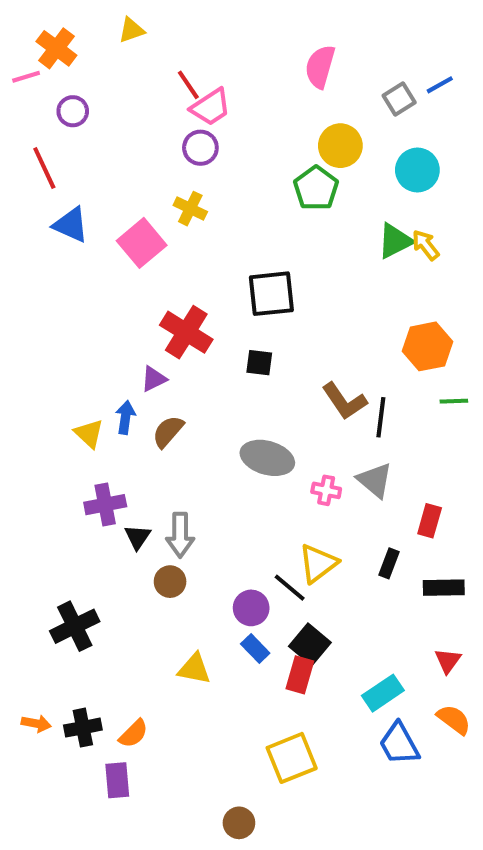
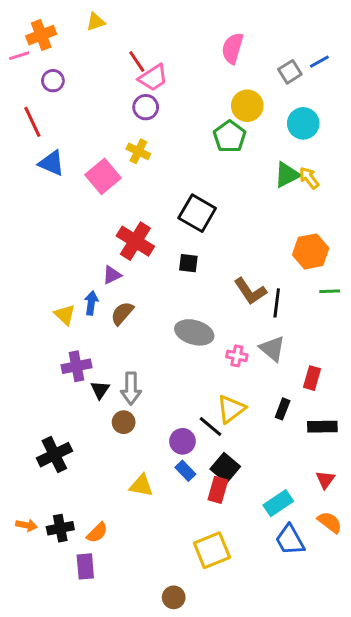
orange cross: (56, 48) -> (41, 35), turned 32
black square: (271, 294) -> (197, 213), turned 36

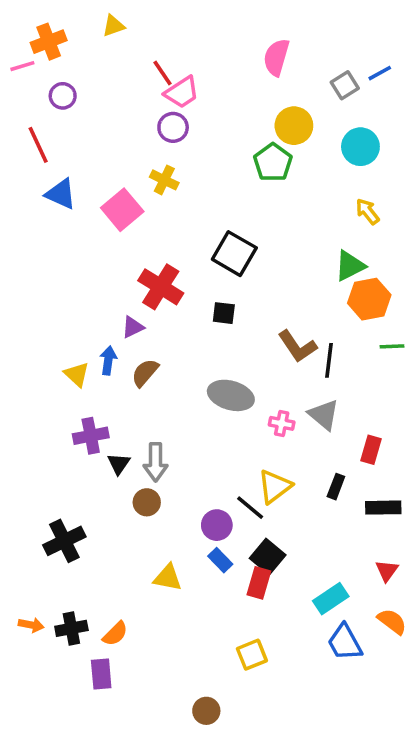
green triangle: (287, 175) -> (350, 266), moved
yellow square: (212, 550) -> (252, 655), size x0.7

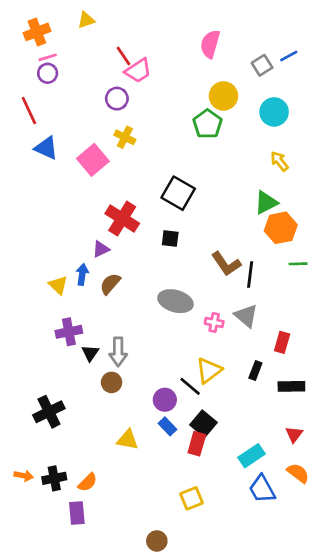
pink line: (22, 66) -> (48, 57), moved
purple circle: (173, 127) -> (117, 99), moved

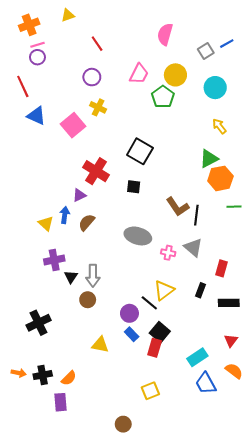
pink trapezoid: (138, 71) -> (139, 74), moved, turned -30

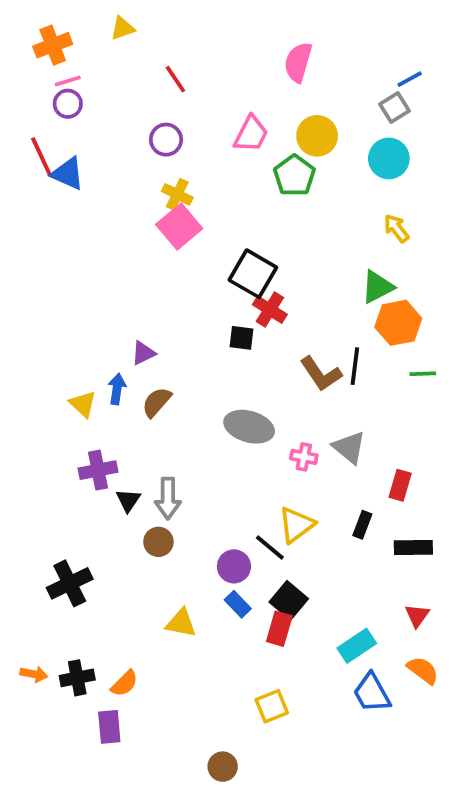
gray square: (206, 51) -> (394, 107), moved
blue triangle: (36, 116) -> (68, 174), moved
pink square: (73, 125) -> (179, 226), moved
red cross: (96, 171) -> (270, 310), moved, size x0.7
black line: (196, 215) -> (355, 366), moved

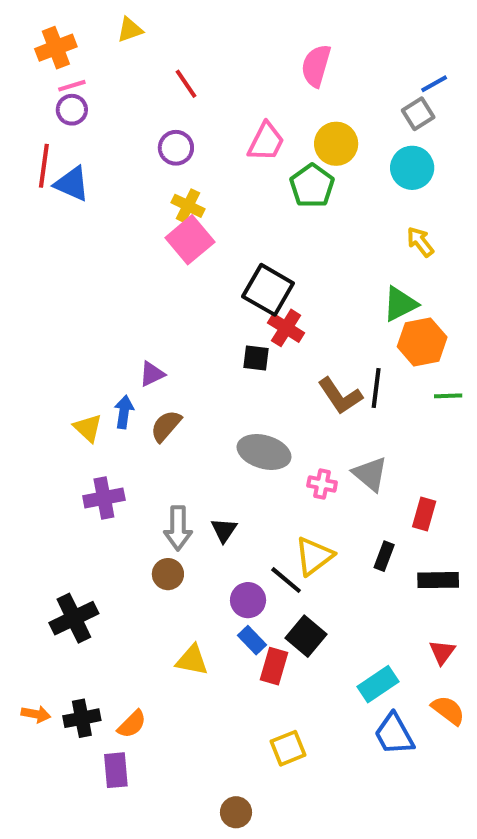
red line: (41, 157) -> (44, 166), turned 33
black triangle: (128, 500) -> (224, 530), moved
red rectangle: (279, 629) -> (274, 666), moved

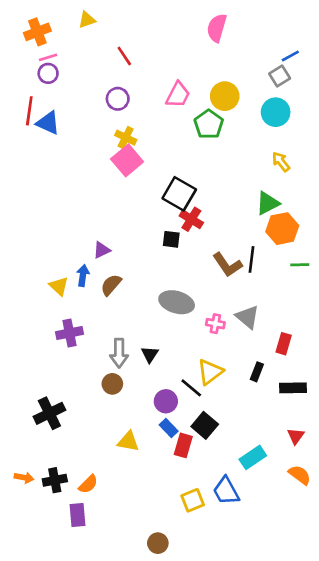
pink semicircle: (316, 66) -> (217, 28), moved
blue trapezoid: (394, 734) -> (226, 491), moved

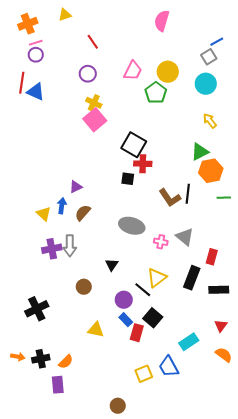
red cross: (191, 219) -> (143, 164), turned -30
gray arrow: (119, 353) -> (70, 246), moved
black rectangle: (257, 372) -> (192, 278), size x1.6

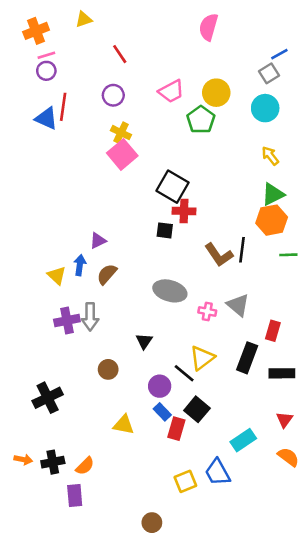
pink trapezoid: (133, 71) -> (171, 91), turned 35
red line: (22, 83) -> (63, 107), moved
green triangle: (200, 152) -> (273, 194), moved

